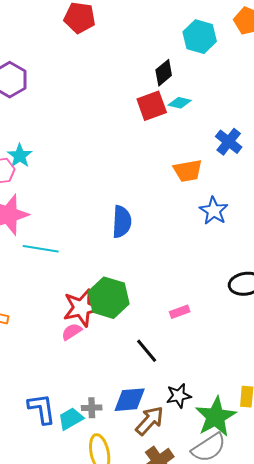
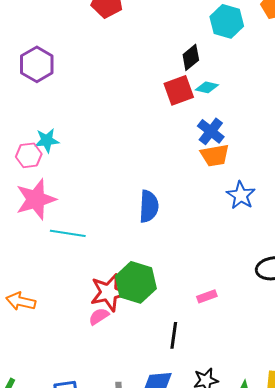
blue cross: (229, 142) -> (211, 131), moved
cyan star: (20, 156) -> (47, 140), turned 30
black line: (147, 351) -> (174, 335), turned 48

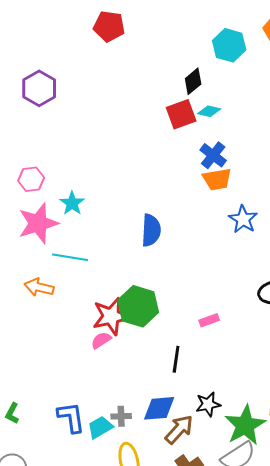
cyan star: (47, 140) -> (72, 203), moved, turned -30
orange arrow: (21, 301) -> (39, 287), moved

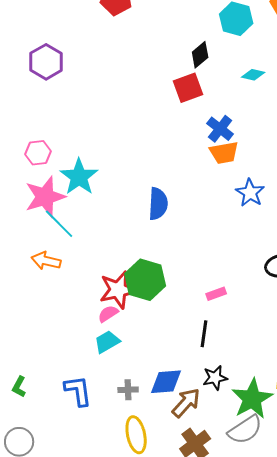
cyan diamond: (209, 111) -> (253, 75), moved
cyan star: (72, 203) -> (79, 177), size x1.5
cyan line: (70, 257) -> (59, 224), moved, turned 36
black line: (176, 359) -> (204, 334), moved
cyan trapezoid: (100, 427) -> (107, 342), moved

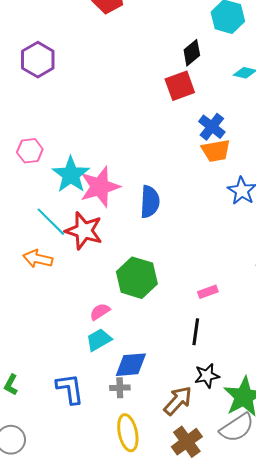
pink star: (45, 197) -> (100, 187), moved
red star: (118, 290) -> (84, 231), moved, turned 30
blue diamond: (166, 382) -> (131, 365), moved

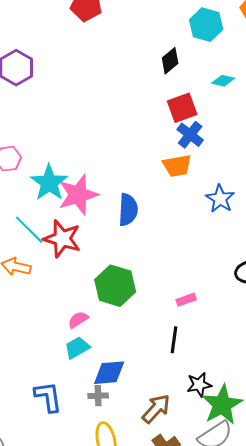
red square: (180, 86) -> (182, 108), moved
orange trapezoid: (216, 151) -> (177, 166), moved
black star: (207, 376) -> (199, 385), moved

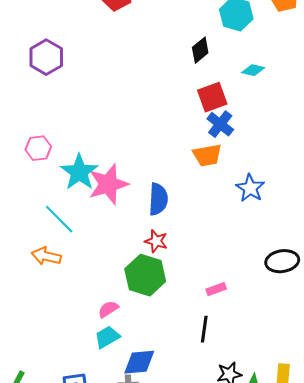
red star: (62, 239) -> (156, 241), moved, size x0.6

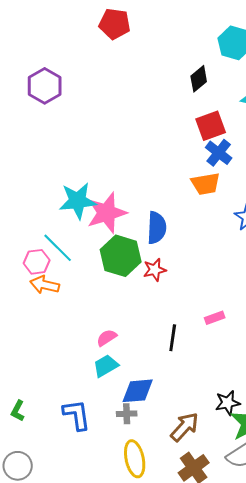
pink hexagon: (38, 148) -> (37, 262), moved
cyan star: (79, 172) -> (78, 201), turned 30
red star: (156, 241) -> (155, 270), turned -30
green hexagon: (145, 275) -> (121, 256), moved
black line: (204, 329) -> (173, 338), moved

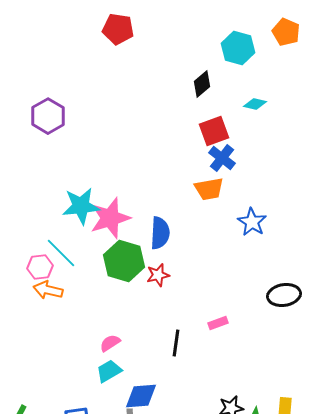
purple hexagon: (45, 86) -> (48, 116), moved

